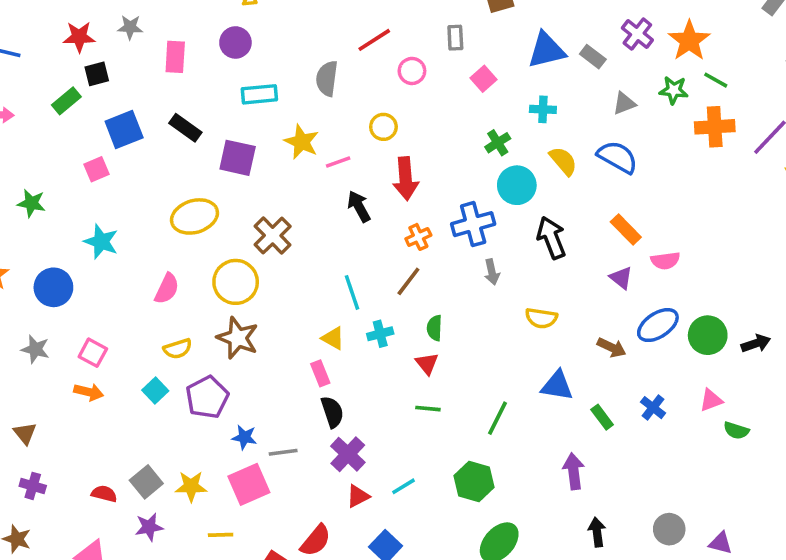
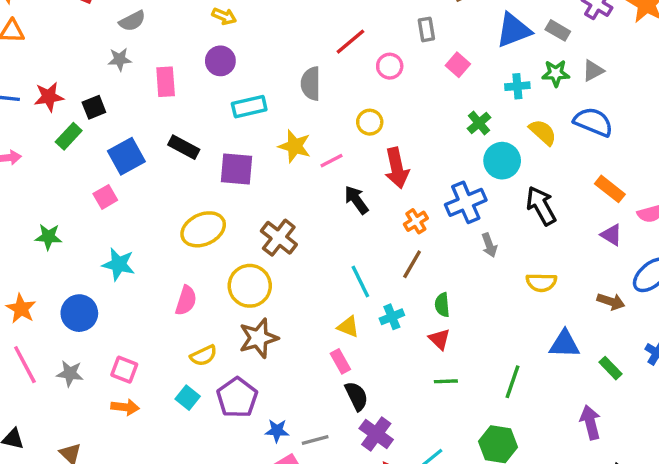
red star: (79, 37) -> (49, 97), moved
green star: (674, 90) -> (556, 73), moved
brown star: (238, 338) -> (259, 338), turned -30

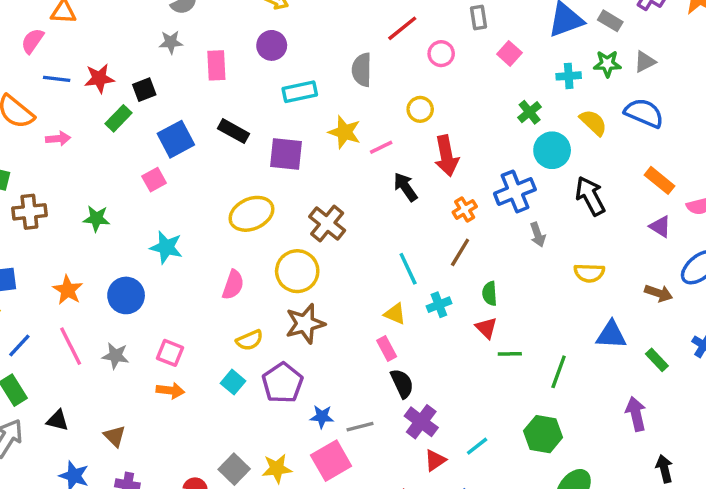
green line: (446, 381) -> (510, 354), moved

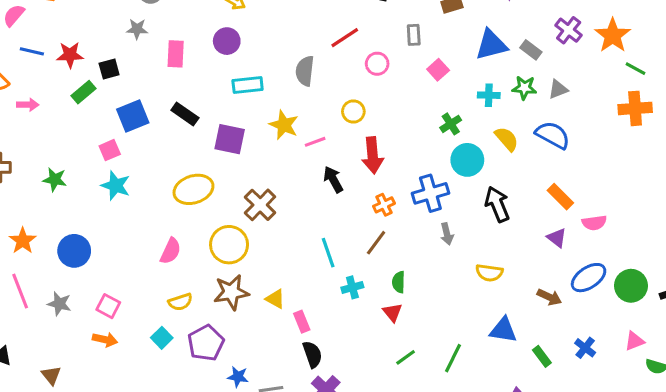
cyan star: (166, 247) -> (116, 186), moved
yellow triangle: (395, 314) -> (275, 299), moved
green line: (510, 354) -> (406, 357), moved, turned -40

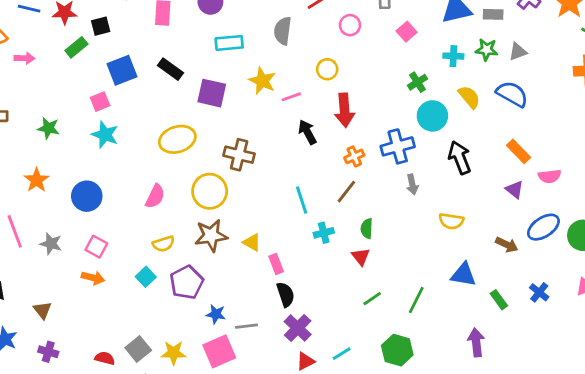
gray rectangle: (531, 50) -> (493, 14), turned -36
brown cross: (260, 205) -> (239, 155), turned -32
orange star: (23, 241) -> (37, 180), moved
blue circle: (74, 251) -> (87, 196), moved

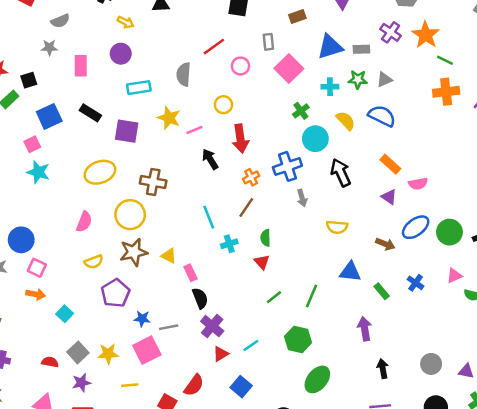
pink square: (407, 32) -> (289, 68), size x1.6
blue circle: (87, 196) -> (21, 240), moved
cyan square: (146, 277) -> (65, 314), moved

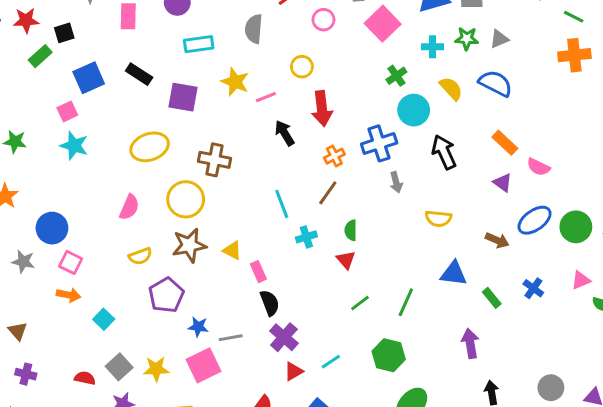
pink semicircle: (418, 184) -> (538, 167), turned 36

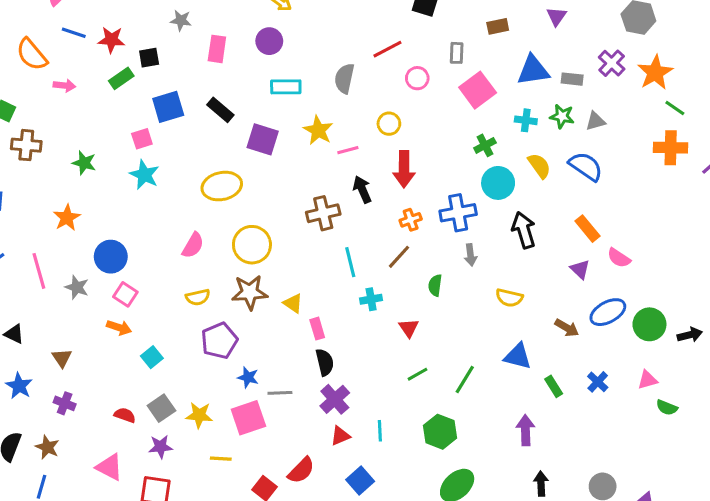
brown cross: (214, 160) -> (323, 213), moved, turned -32
green semicircle: (351, 230) -> (435, 285), moved
cyan line: (331, 362) -> (380, 431), turned -66

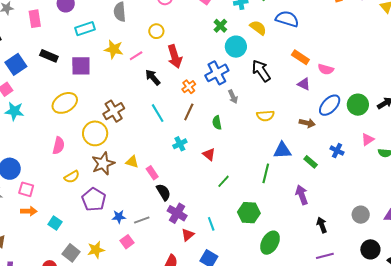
brown cross: (323, 213) -> (114, 111), moved
cyan line: (350, 262) -> (158, 113), moved
green line: (465, 380) -> (266, 173), moved
pink square: (248, 418) -> (127, 242), size x0.6

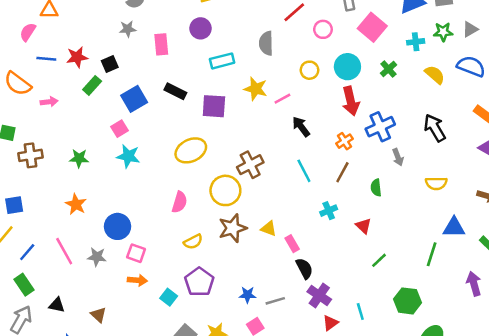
cyan circle: (236, 47) -> (347, 67), moved
red arrow: (175, 57) -> (351, 101), moved
purple pentagon: (94, 200) -> (199, 282), moved

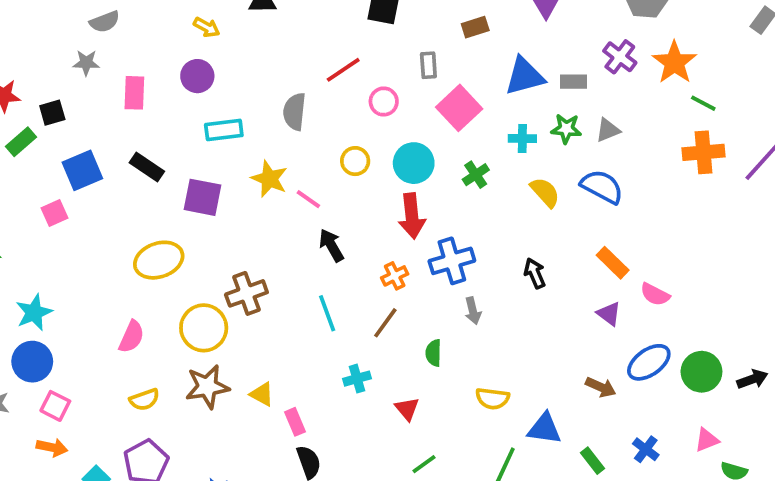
pink line: (282, 99) -> (308, 199), turned 56
black arrow: (435, 128) -> (535, 273), size x0.7
cyan star: (128, 156) -> (34, 312), moved, turned 30
yellow semicircle: (436, 183) -> (492, 398), moved

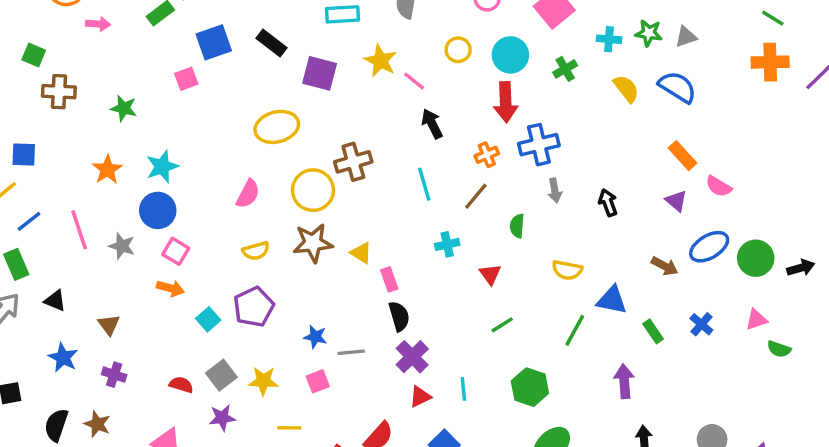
black arrow: (535, 273) -> (608, 203), moved

